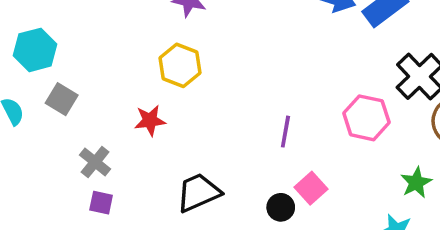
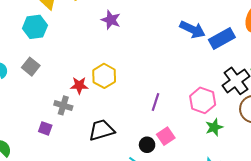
cyan hexagon: (35, 50) -> (35, 27), moved
yellow hexagon: (180, 65) -> (104, 76), moved
gray cross: (95, 162) -> (63, 105), moved, turned -30
green star: (416, 183) -> (214, 127), moved

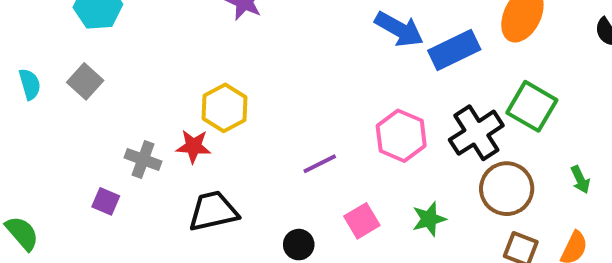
red star: (79, 85) -> (193, 146), moved
pink hexagon: (203, 100) -> (401, 136), moved
purple line: (155, 102) -> (320, 164), turned 42
pink square: (166, 136) -> (362, 221), moved

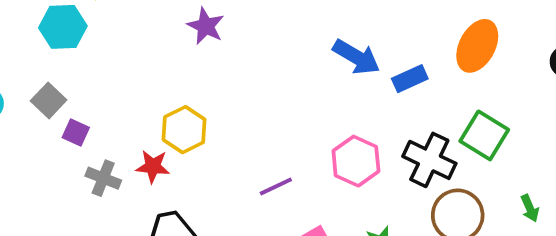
blue rectangle: (454, 50) -> (410, 79), size x0.7
black cross: (476, 133) -> (429, 160), turned -33
purple square: (106, 201) -> (76, 133), moved

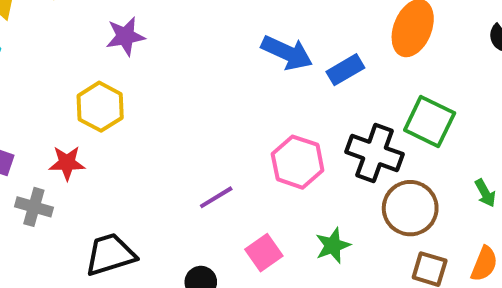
purple star: (206, 26) -> (125, 36), turned -30
yellow hexagon: (184, 130) -> (100, 107), moved
red star: (153, 167) -> (67, 163), moved

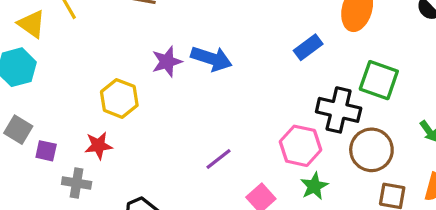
purple star: (125, 36) -> (167, 62), moved
blue arrow: (287, 53) -> (211, 59), moved
pink hexagon: (298, 162) -> (301, 146), moved

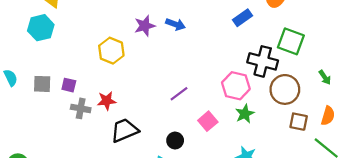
blue arrow: (211, 59) -> (176, 24), size x0.7
gray square: (18, 130) -> (42, 84), moved, turned -30
red star: (98, 146) -> (107, 101), moved
purple square: (46, 151) -> (69, 85), moved

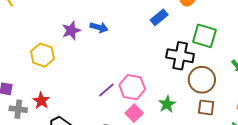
pink hexagon: (236, 86) -> (132, 87), moved
red star: (107, 101) -> (41, 101), turned -30
brown square: (299, 122) -> (206, 107), moved

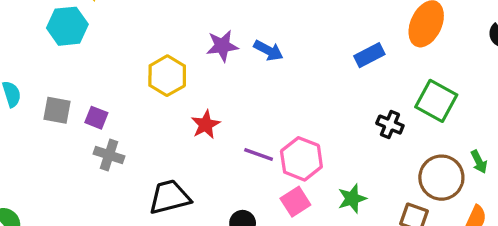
black cross: (180, 56) -> (390, 125), size x0.6
brown circle: (202, 80) -> (441, 178), moved
purple line: (106, 90) -> (259, 154), turned 48
red star: (41, 101) -> (206, 125), moved

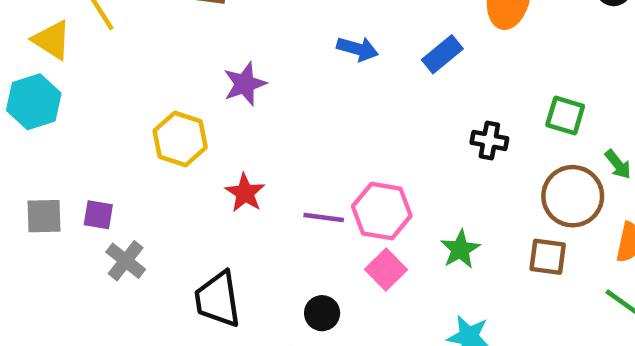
blue arrow: (268, 50) -> (358, 49), moved
green square: (436, 101) -> (565, 115), moved, size x0.7
gray cross: (109, 155) -> (126, 261), turned 32
black trapezoid: (169, 197) -> (218, 299), turned -72

